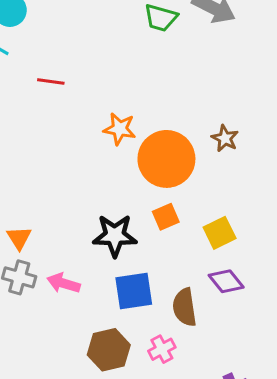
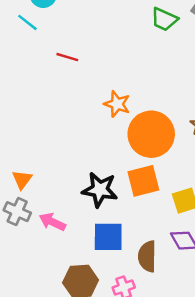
orange square: (166, 217) -> (143, 181), size x1.5

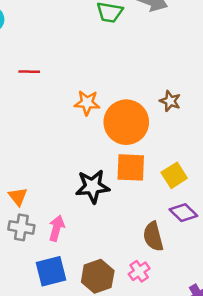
orange square: (143, 181) -> (131, 167), turned 32
pink arrow: (52, 222) -> (57, 228), turned 95
blue square: (108, 237) -> (51, 271), moved

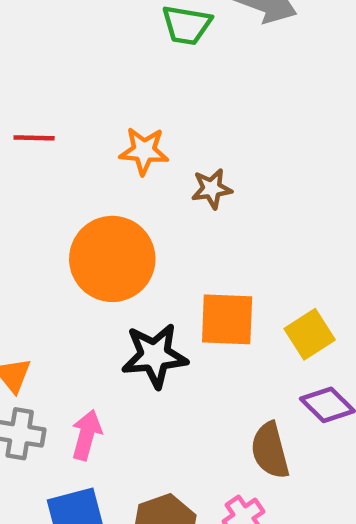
brown star: (170, 101) -> (212, 189), moved, turned -30
orange star: (87, 103) -> (144, 151), moved
orange circle: (126, 122) -> (112, 259), moved

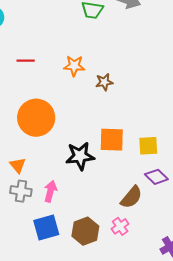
orange circle: (112, 259) -> (36, 118), moved
yellow square: (310, 334) -> (148, 146), turned 30
brown semicircle: (270, 450) -> (131, 197), turned -125

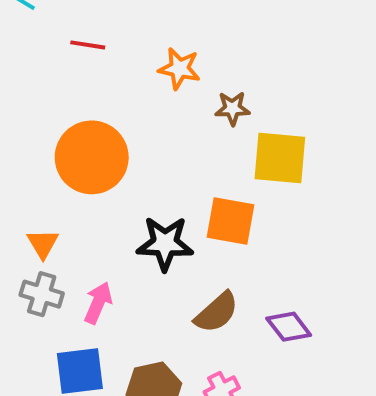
yellow square: (148, 146) -> (280, 158), moved, size x1.4
purple diamond: (156, 177) -> (289, 327), moved
brown semicircle: (131, 197) -> (217, 312), moved

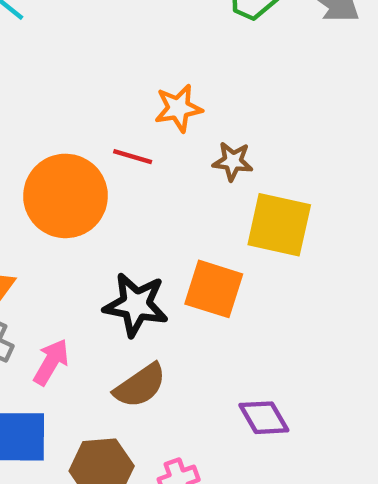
red line: (88, 45) -> (133, 157), moved
orange star: (179, 69) -> (178, 108), turned -30
brown semicircle: (217, 312) -> (140, 386), moved

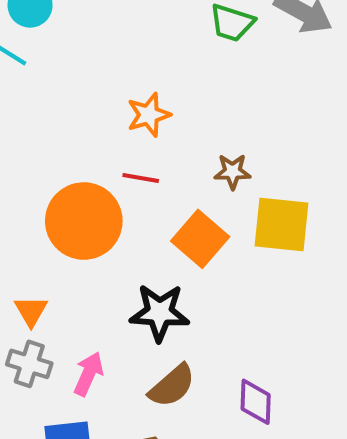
orange star: (178, 108) -> (149, 115), moved
orange square: (214, 289) -> (200, 239), moved, turned 30
purple diamond: (264, 418) -> (256, 402), moved, turned 39

